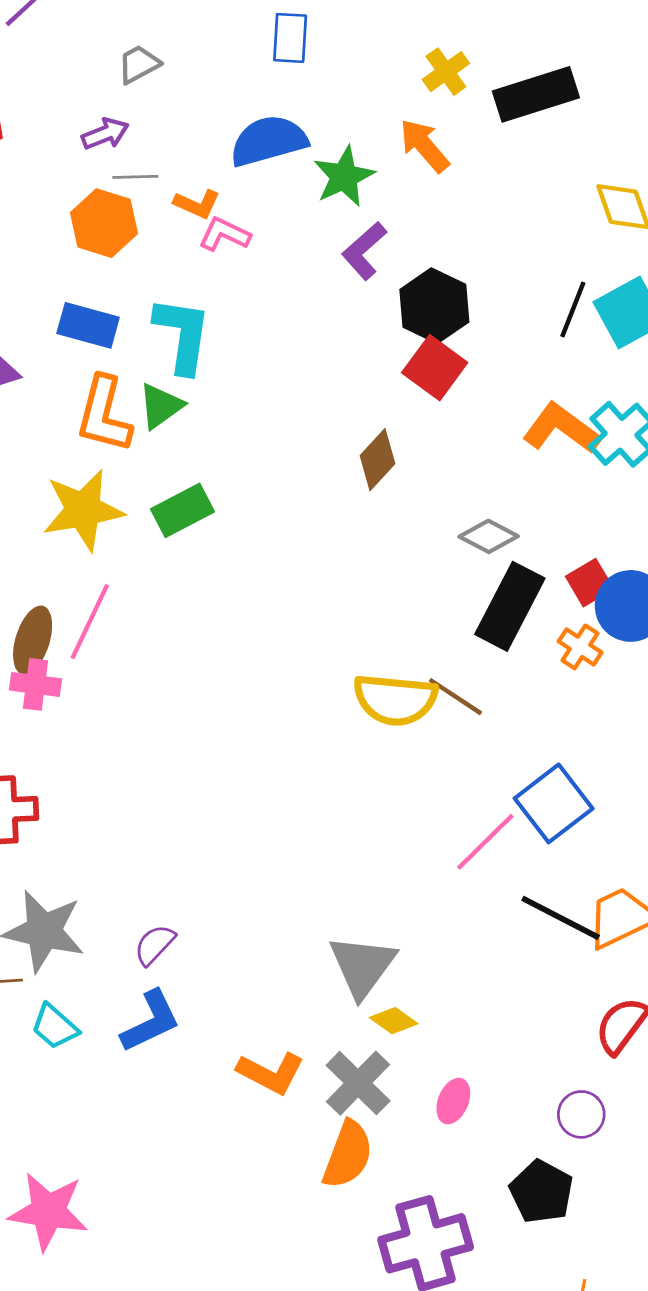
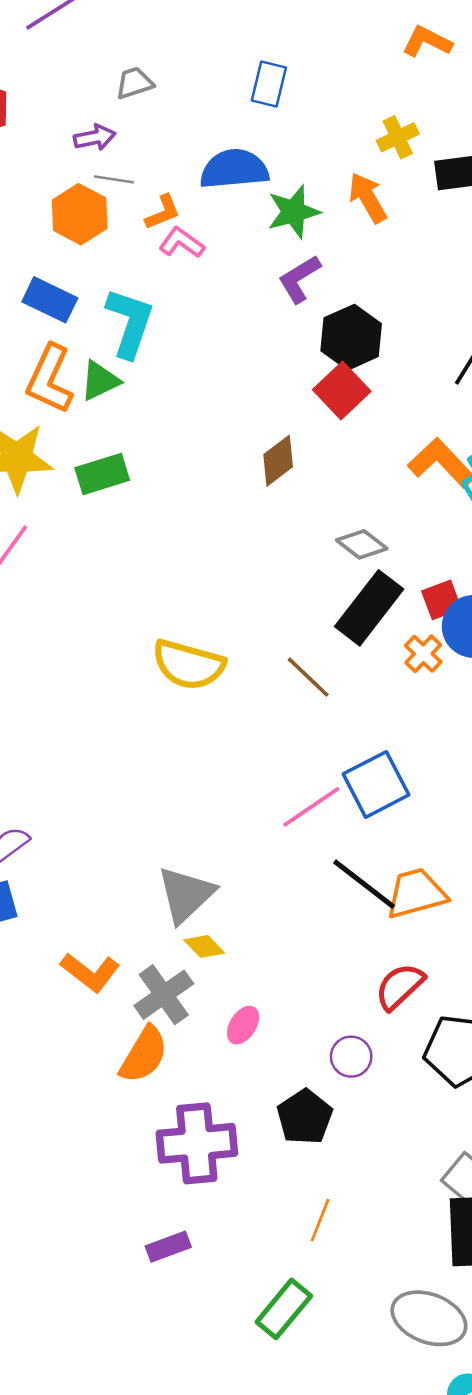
orange L-shape: (197, 204) -> (163, 212), turned -57
yellow semicircle: (395, 700) -> (188, 665), moved

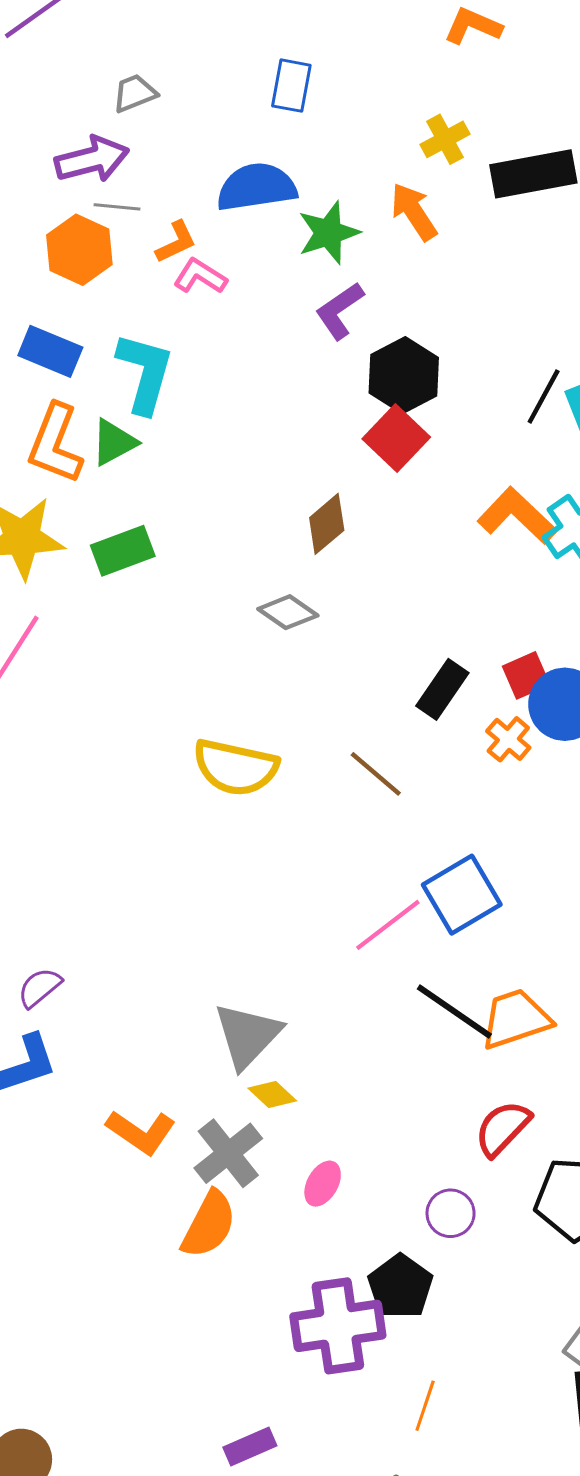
purple arrow: (95, 138) -> (92, 159), size x1.5
gray diamond: (362, 544) -> (288, 612), moved
black rectangle: (369, 608) -> (442, 689), size x0.7
purple cross: (197, 1143) -> (338, 1326), moved

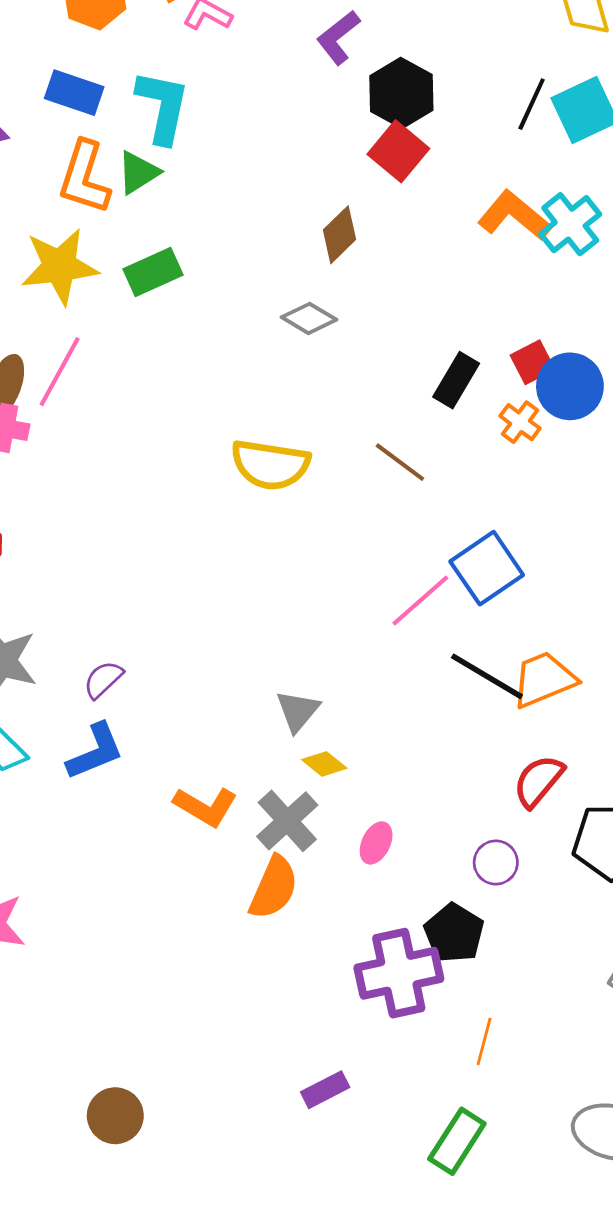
gray triangle: (247, 1035) -> (298, 711), size x0.7

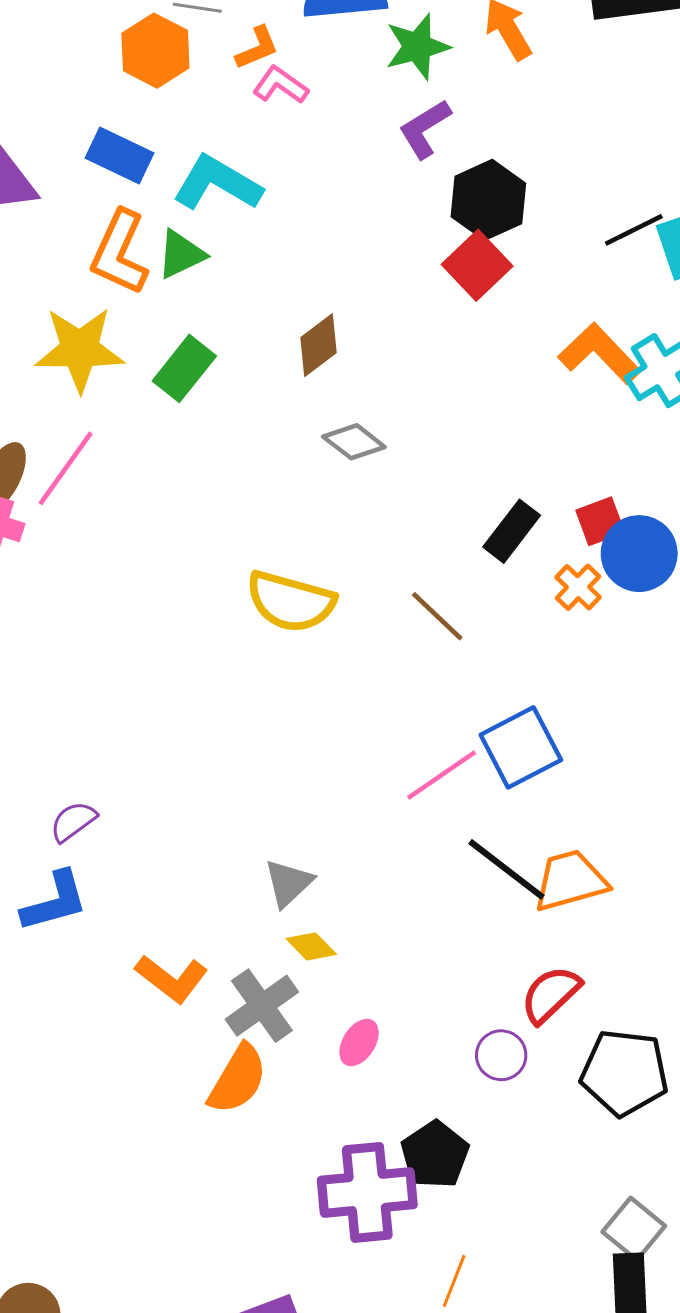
black line: (532, 104) -> (634, 230), turned 32
cyan L-shape: (163, 107) -> (217, 183), turned -78
brown diamond: (339, 235) -> (318, 345), moved
green rectangle: (153, 272) -> (184, 368), turned -34
purple circle: (496, 862) -> (501, 1055), moved

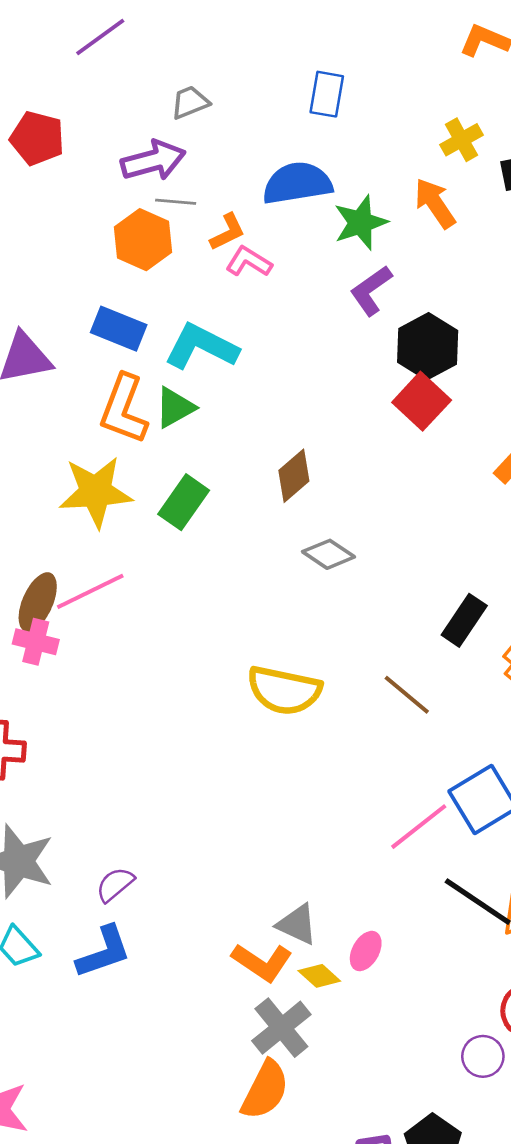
pink line: (66, 468) -> (90, 591), turned 32
gray triangle: (288, 883) -> (297, 924), turned -48
orange L-shape: (172, 979) -> (262, 962), moved
pink ellipse: (359, 1043) -> (366, 951), moved

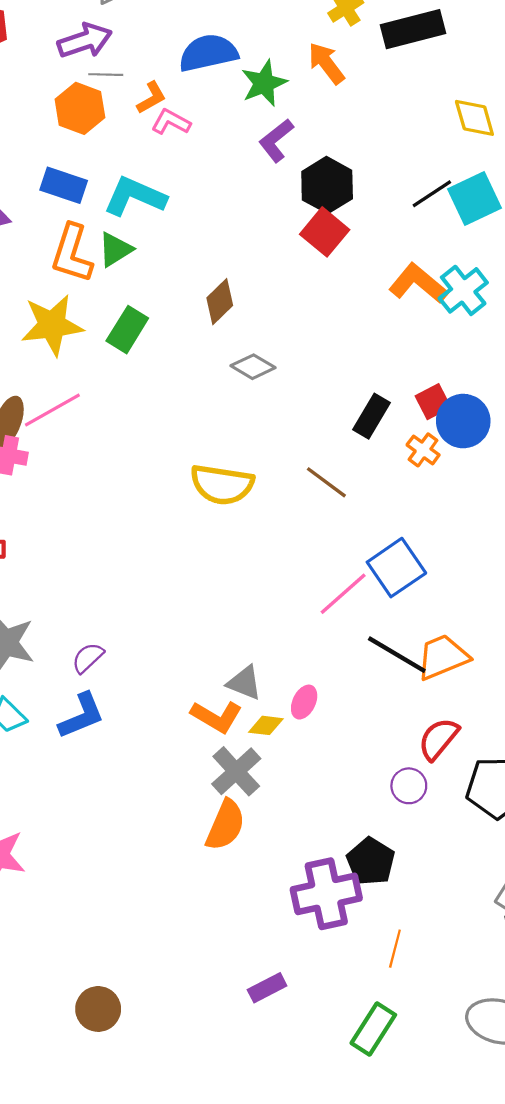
yellow diamond: (319, 976) -> (266, 725), turned -32

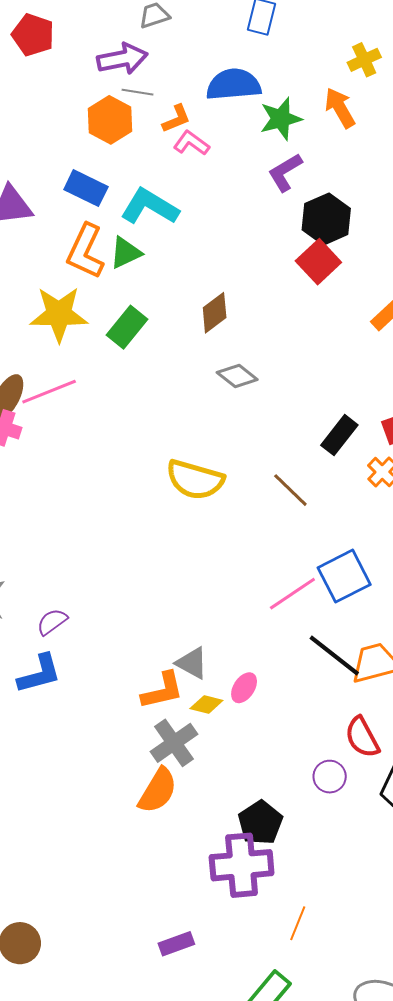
orange L-shape: (217, 717) -> (162, 691), turned -51
red semicircle: (438, 739) -> (362, 737), turned -75
black pentagon: (371, 861) -> (260, 823), moved

